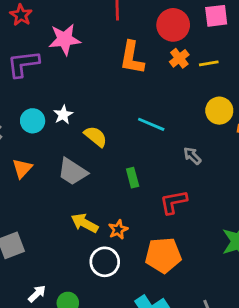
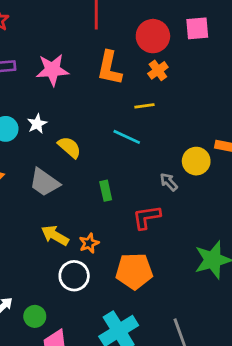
pink star: (65, 39) -> (52, 70), moved
yellow line: (209, 63) -> (144, 106), moved
yellow circle: (219, 111) -> (196, 161), moved
gray arrow: (192, 156) -> (169, 182), moved

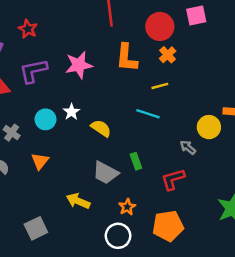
gray trapezoid: (44, 182) -> (106, 173), moved
yellow arrow: (55, 235) -> (78, 201), moved

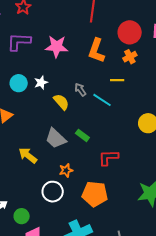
gray arrow: (188, 147) -> (80, 90), moved
green rectangle: (136, 161) -> (82, 135), turned -48

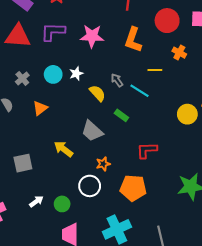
orange cross: (130, 57) -> (179, 53), moved, turned -32
green rectangle: (82, 135) -> (121, 115), moved
green circle: (22, 216) -> (62, 204), moved

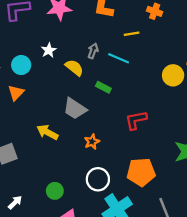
cyan circle: (53, 74) -> (21, 65), moved
gray arrow: (117, 80) -> (93, 51), turned 64
white circle: (90, 186) -> (98, 179), moved
orange pentagon: (133, 188) -> (141, 172), moved
white arrow: (36, 201) -> (15, 202), moved

